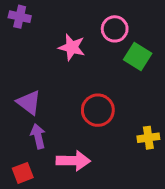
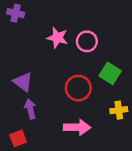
pink circle: (115, 29) -> (87, 41), moved
green square: (138, 57) -> (110, 73), moved
pink arrow: (73, 161) -> (77, 127), moved

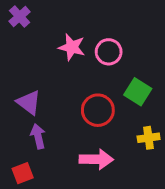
purple cross: (16, 13) -> (20, 17), turned 35

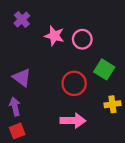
purple cross: (20, 17) -> (22, 19), moved
purple arrow: (38, 136) -> (15, 107), moved

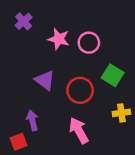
purple triangle: (22, 78) -> (45, 80), moved
purple arrow: (15, 107) -> (32, 120), moved
pink arrow: (73, 121) -> (79, 130), turned -120

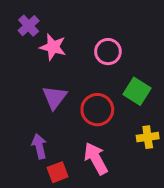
pink star: (59, 39) -> (53, 47), moved
purple triangle: (45, 80) -> (55, 97), turned 30
red square: (19, 142) -> (58, 172), moved

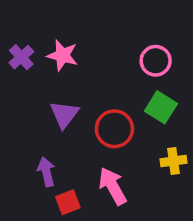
purple cross: (29, 26) -> (21, 57), moved
pink circle: (108, 52) -> (156, 61), moved

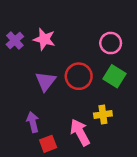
red circle: (114, 129) -> (79, 76), moved
yellow cross: (173, 161) -> (103, 114), moved

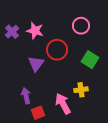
pink circle: (111, 43) -> (81, 26), moved
red circle: (79, 76) -> (57, 50), moved

